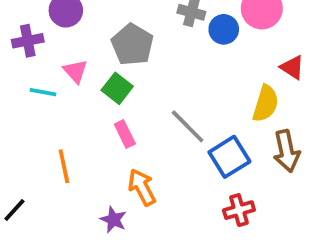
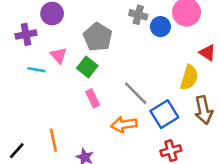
orange line: (64, 166) -> (53, 140), moved
orange arrow: (142, 187) -> (124, 125), moved, turned -70

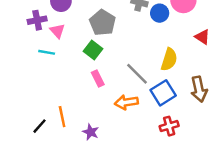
pink triangle: (59, 55) -> (57, 31), moved
yellow semicircle: (189, 78) -> (169, 59), moved
black line: (17, 151) -> (40, 126), moved

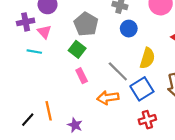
blue circle: (160, 13) -> (129, 29), moved

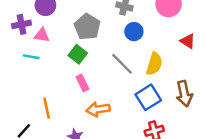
pink triangle: (44, 32) -> (42, 35), turned -40
gray line: (118, 71) -> (122, 64), moved
orange arrow: (108, 98) -> (98, 109), moved
orange line: (49, 111) -> (47, 108), moved

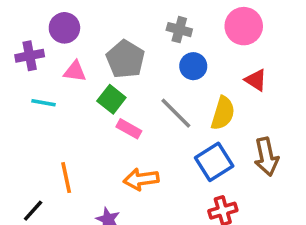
pink triangle: (42, 35) -> (75, 71), moved
red triangle: (188, 41) -> (256, 80), moved
pink rectangle: (83, 83) -> (129, 129), moved, turned -35

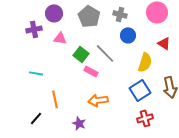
gray pentagon: (125, 59) -> (89, 16), moved
cyan line: (44, 103) -> (36, 73), moved
gray line: (176, 113) -> (105, 53), moved

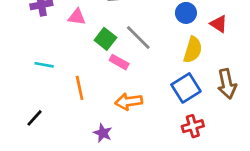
blue circle: (128, 35) -> (186, 13), moved
orange line: (55, 99) -> (80, 88), moved
black line: (36, 118) -> (35, 118), moved

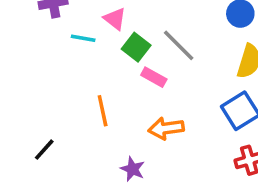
pink triangle: (77, 17) -> (115, 19), moved, turned 30
cyan line: (44, 65) -> (83, 38), moved

